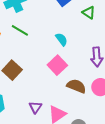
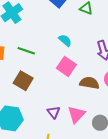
green line: (20, 30) -> (26, 51), moved

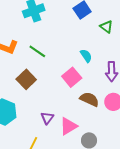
cyan semicircle: (65, 40) -> (86, 56), moved

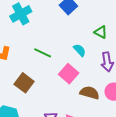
green triangle: (106, 27) -> (101, 32), moved
green line: (37, 51) -> (43, 53), moved

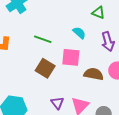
pink square: (69, 74) -> (71, 57), turned -30
brown square: (24, 83) -> (45, 68), moved

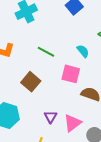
brown square: (45, 68) -> (31, 82), moved

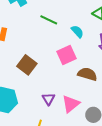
green line: (46, 52) -> (49, 20), moved
pink square: (71, 74) -> (66, 55), turned -36

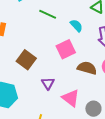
purple triangle: (48, 99) -> (48, 83), moved
pink triangle: (71, 104) -> (71, 98), turned -42

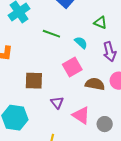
brown square: (26, 60) -> (34, 81), turned -30

